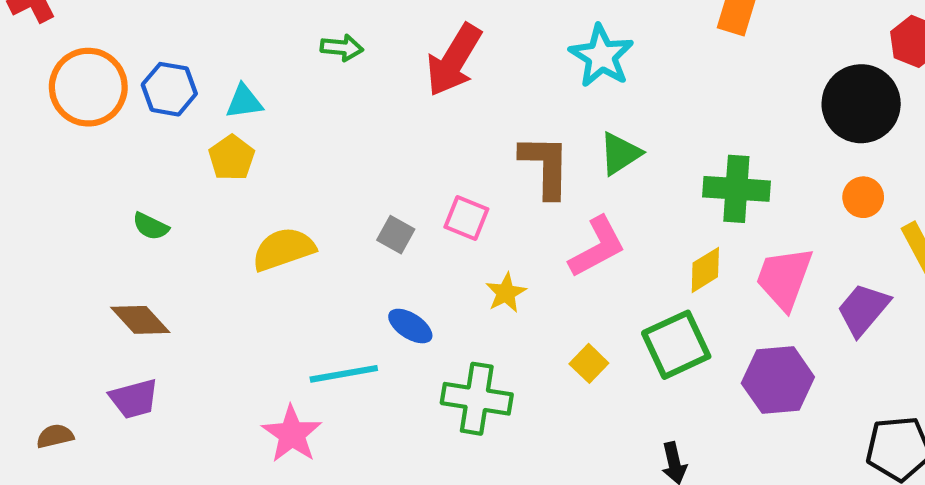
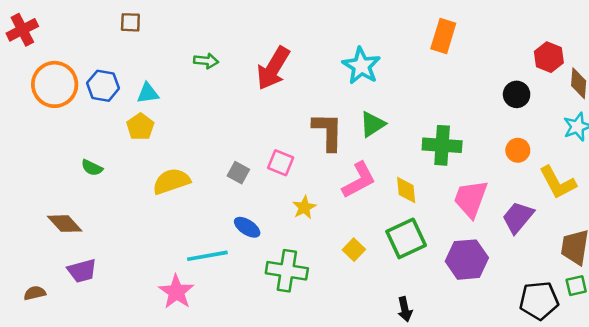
black circle: (861, 104) -> (517, 94), size x0.6
yellow diamond: (705, 270) -> (406, 190), moved, turned -64
brown diamond: (140, 320) -> (65, 224), moved

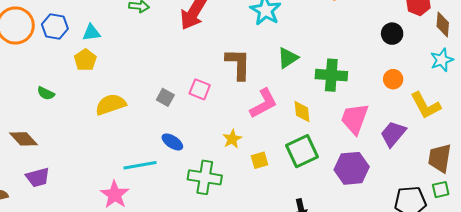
green triangle: (373, 124) -> (288, 58), moved
yellow star: (304, 207) -> (232, 139), moved
yellow square: (354, 250) -> (259, 160), turned 30

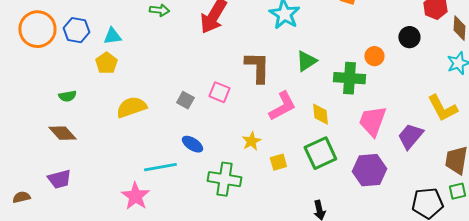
orange circle: (393, 79) -> (374, 56), moved
green semicircle: (46, 93) -> (67, 96), turned -36
brown diamond: (24, 139) -> (62, 133), moved

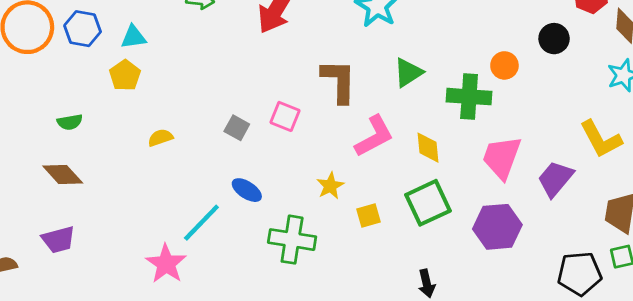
yellow semicircle: (131, 107) -> (160, 138), size x0.6
cyan line: (160, 167) -> (201, 223), turned -36

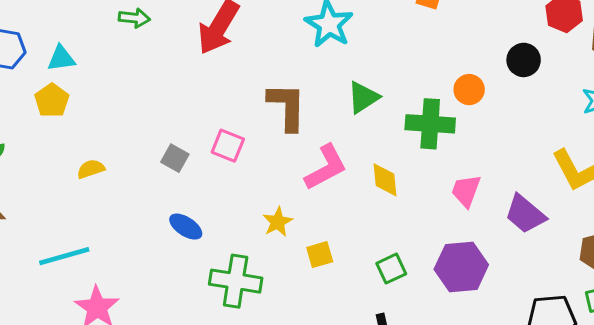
pink trapezoid: (502, 157) -> (466, 191), size x0.7
purple trapezoid: (555, 179) -> (525, 214), turned -90
green square: (428, 203) -> (391, 269), moved, size x0.6
cyan line: (201, 223) -> (64, 256), moved, turned 30

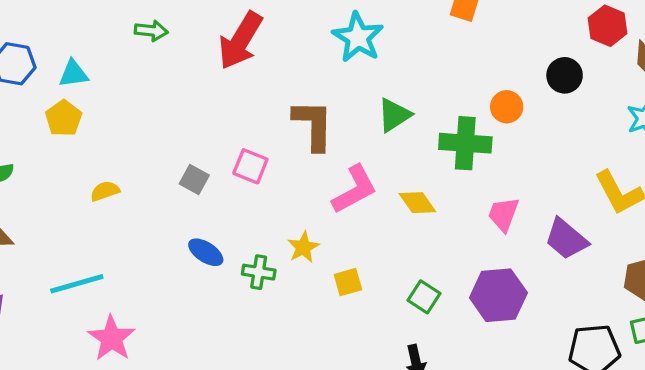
yellow diamond: (385, 180) -> (417, 203), turned -30
green square: (391, 269) -> (424, 297), turned -32
green cross: (236, 281) -> (259, 272), moved, size x0.6

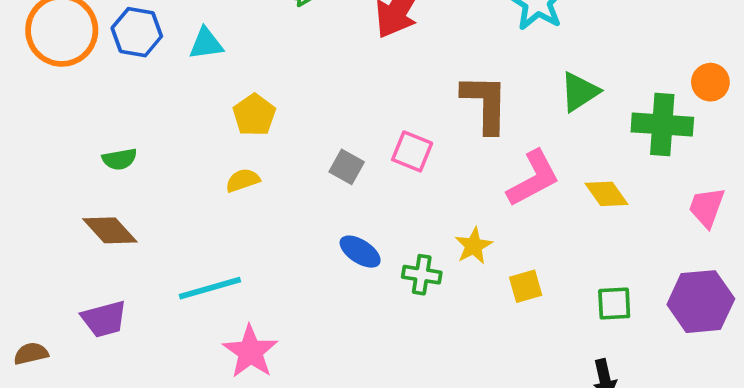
yellow pentagon: (64, 118) -> (254, 115), moved
green square: (424, 297) -> (614, 304), turned -36

